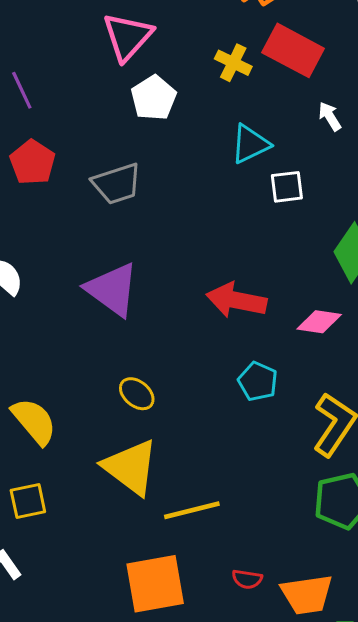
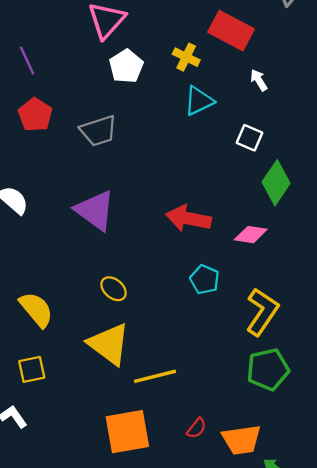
yellow cross: (233, 63) -> (186, 57), moved
white square: (287, 187) -> (250, 138), moved, turned 30
red semicircle: (247, 579) -> (197, 428), turned -60

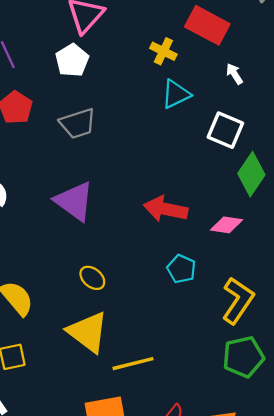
white pentagon: (126, 66) -> (72, 60), moved
white square: (250, 138) -> (225, 130), size x1.4

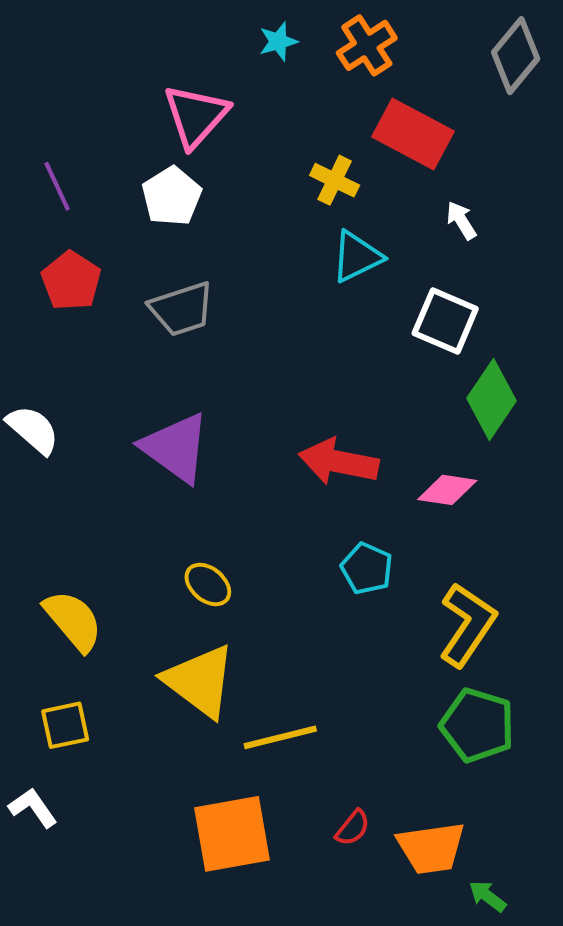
green pentagon: (243, 357) -> (477, 725), turned 30

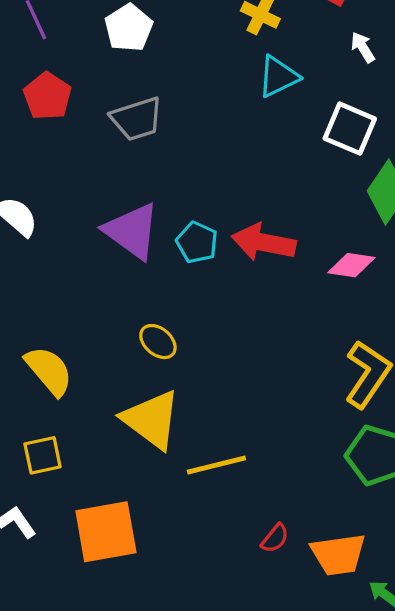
cyan pentagon: (367, 568) -> (197, 242), moved
orange square: (232, 834) -> (106, 532), moved

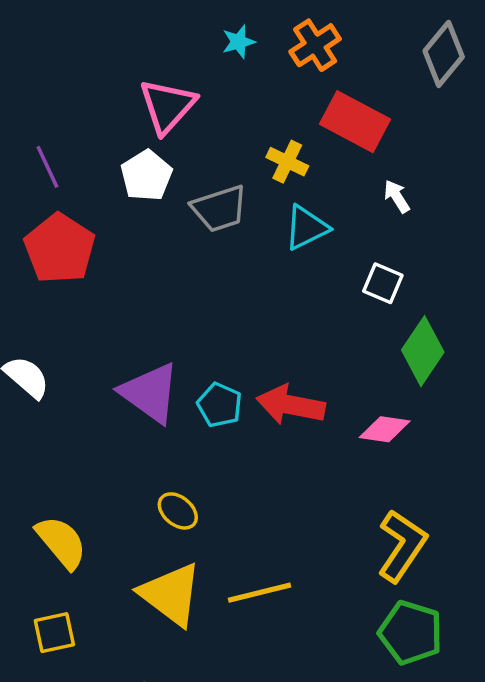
red pentagon: (47, 96) -> (60, 249), size x1.4
gray trapezoid: (137, 119) -> (219, 209), moved
white square: (350, 129) -> (383, 283), size x0.7
yellow line: (216, 465) -> (259, 593), moved

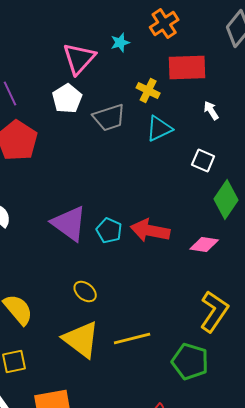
cyan star: (239, 42) -> (120, 42), moved
red rectangle: (355, 122) -> (187, 68), turned -30
green pentagon: (411, 633) -> (190, 362), moved

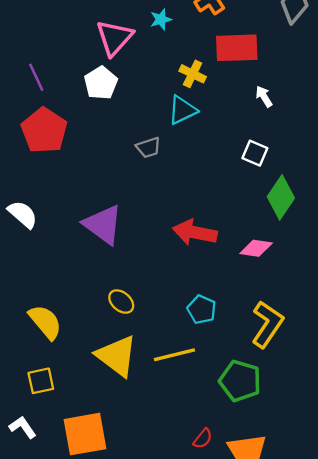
gray trapezoid: (109, 118) -> (148, 147), moved, size x0.7
cyan triangle: (159, 128) -> (182, 110), moved
cyan pentagon: (109, 230) -> (202, 309), moved

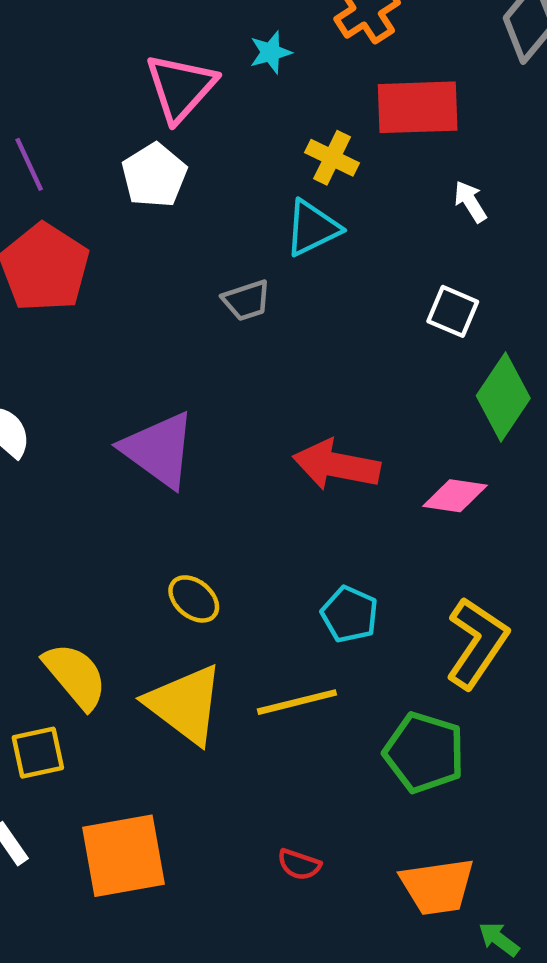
yellow semicircle: (45, 322) -> (75, 676), moved
red semicircle: (203, 439) -> (299, 865), moved, turned 70

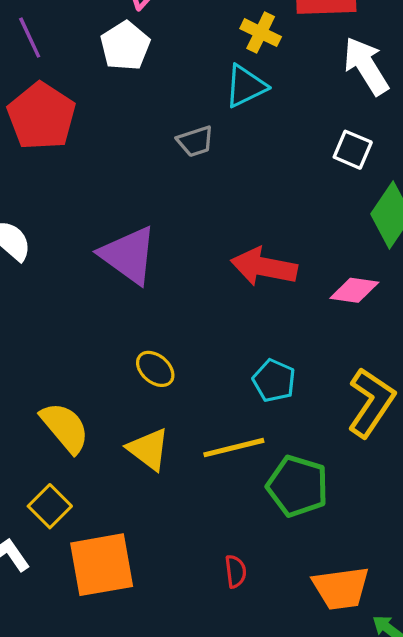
white arrow: (470, 202) -> (366, 66), size x1.8
yellow triangle: (185, 704) -> (149, 449), size x0.7
yellow square: (38, 753) -> (50, 506), moved, turned -33
green pentagon: (424, 753) -> (297, 486), moved
red semicircle: (299, 865) -> (236, 571), turned -116

